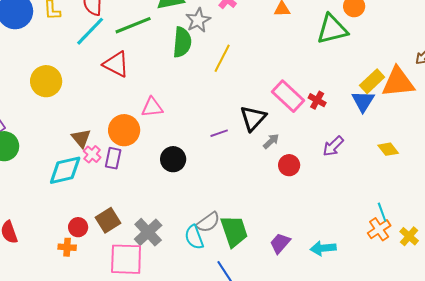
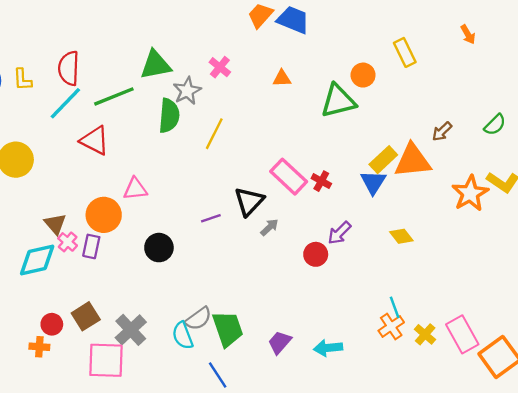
red circle: (289, 165) -> (316, 254), moved

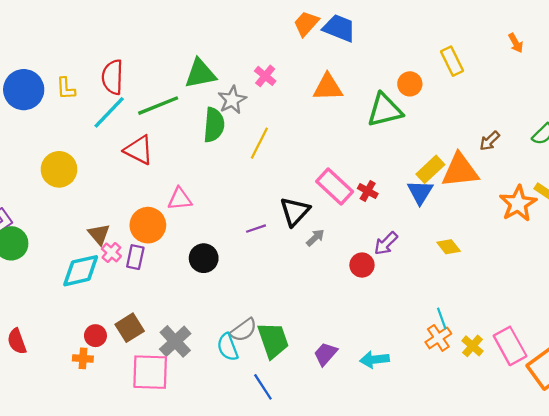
orange triangle: (282, 78) -> (328, 87), size x1.6

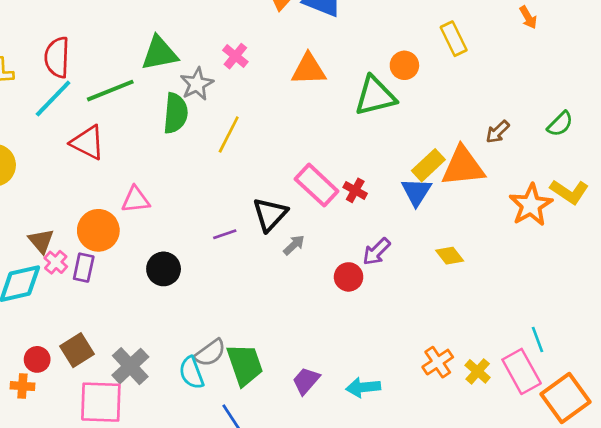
cyan line: (442, 319) -> (537, 339), moved

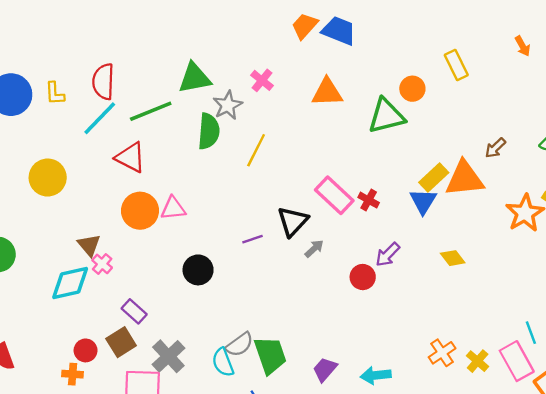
orange circle: (98, 230) -> (140, 211), moved
purple rectangle: (84, 268) -> (134, 311), moved, turned -60

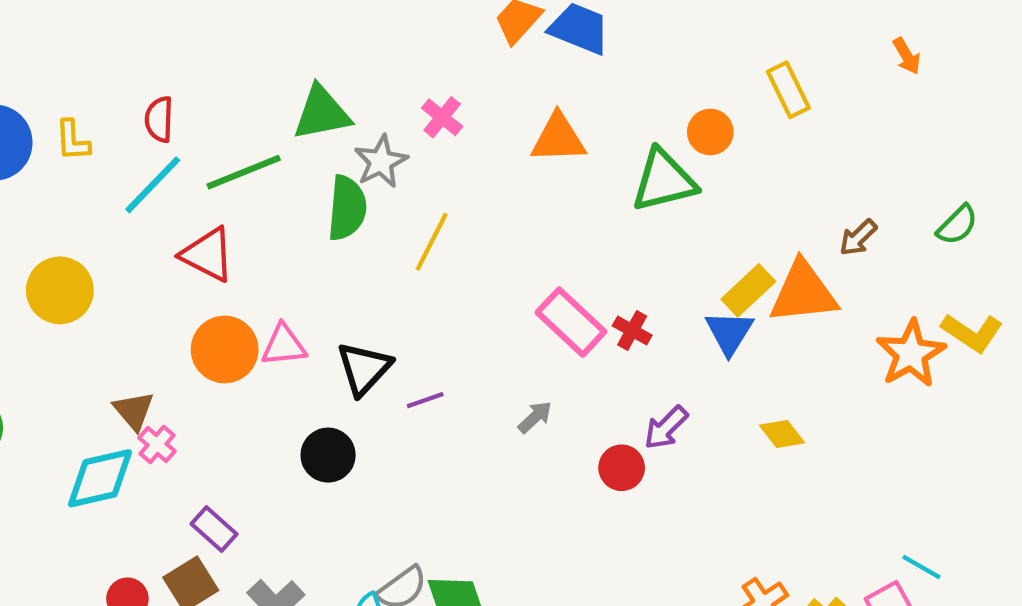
red semicircle: (103, 82) -> (159, 119), size x0.7
black triangle: (293, 221) -> (364, 369), moved
cyan line: (531, 333) -> (921, 567), turned -40

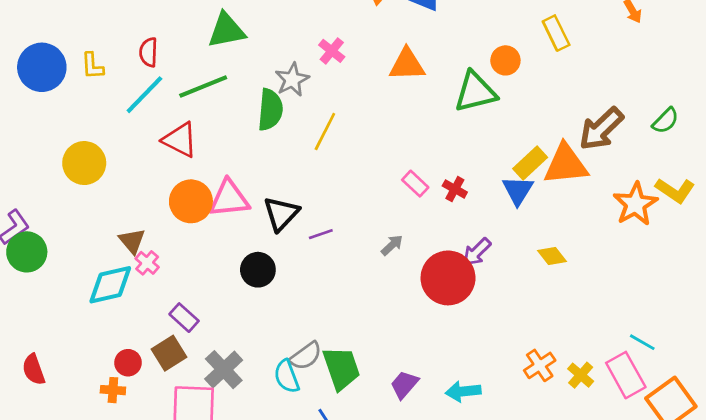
green triangle: (322, 113) -> (226, 30), moved
brown arrow: (858, 238) -> (601, 129), size x1.8
pink rectangle: (571, 322) -> (415, 184), size x0.6
pink triangle: (284, 345) -> (229, 199), size x1.4
red circle: (622, 468) -> (448, 278), size x1.8

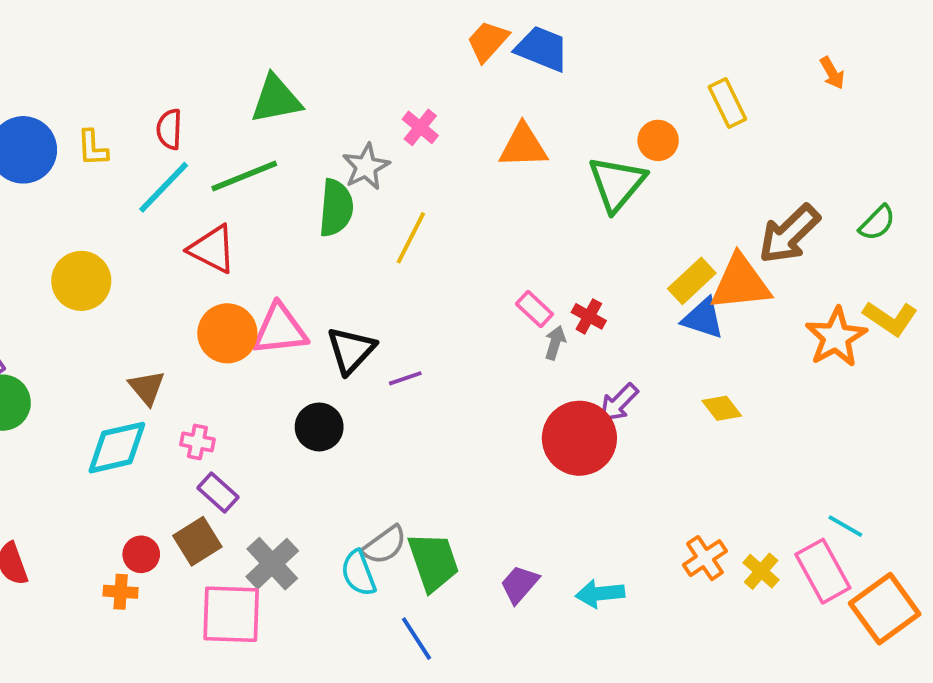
green triangle: (475, 92) -> (617, 184), turned -36
blue triangle: (518, 190) -> (703, 318), moved, turned -44
gray arrow: (392, 245) -> (555, 343), moved, turned -30
pink cross: (147, 263) -> (197, 442), moved, turned -30

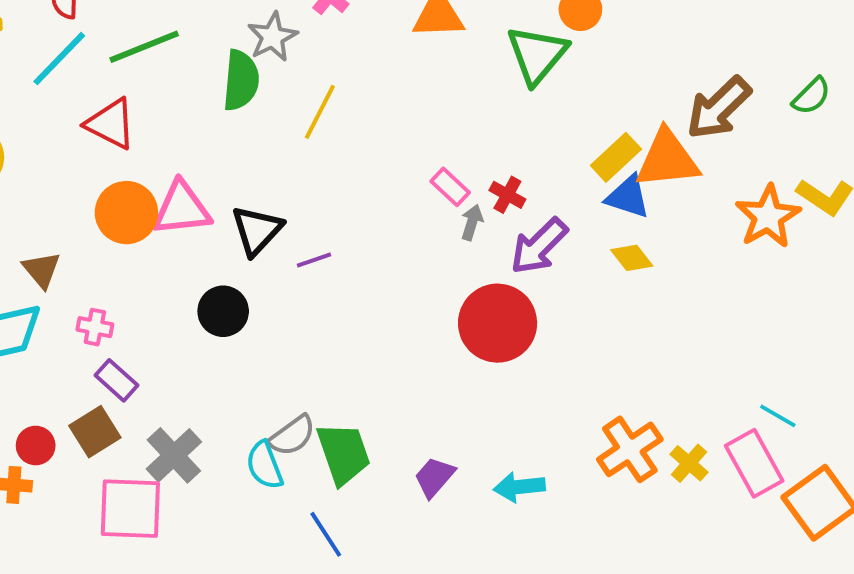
purple arrow: (619, 403) -> (539, 246), moved, size x1.4
yellow diamond: (722, 408) -> (632, 258), moved
orange cross: (705, 558) -> (630, 449), size x1.4

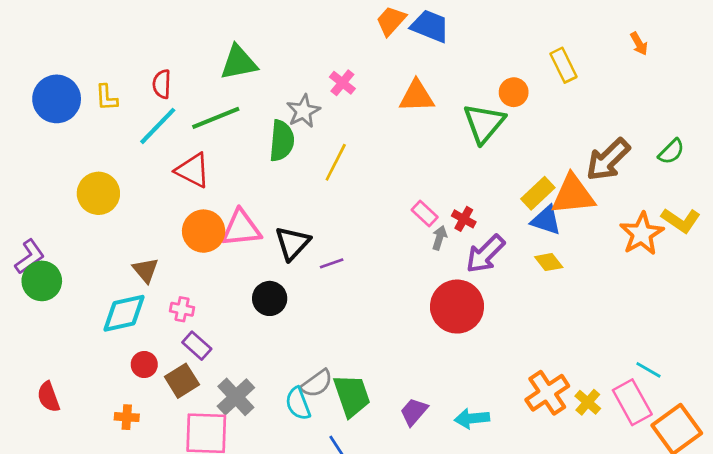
red circle: (36, 445) -> (144, 365), moved

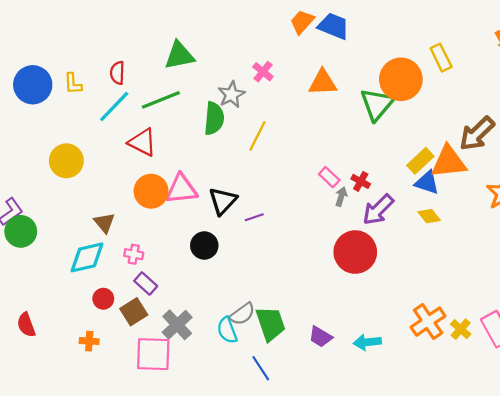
orange circle: (514, 92) -> (401, 79), size x1.8
purple trapezoid: (414, 412) -> (321, 337), turned -100

